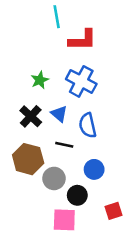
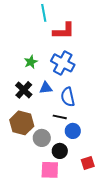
blue triangle: (59, 114) -> (46, 88), turned -48
black line: (64, 145) -> (60, 117), moved

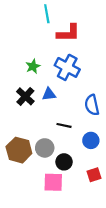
blue semicircle: (68, 97) -> (92, 105), moved
brown hexagon: (22, 123) -> (19, 150), moved
blue circle: (73, 131) -> (91, 140), moved

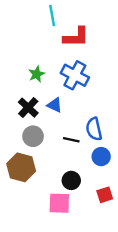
blue triangle: (49, 94) -> (55, 105), turned 32
blue semicircle: (92, 105) -> (94, 129), moved
gray circle: (45, 148) -> (33, 136), moved

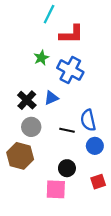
cyan line: (52, 16) -> (49, 14), turned 36
green star: (37, 74) -> (41, 58), moved
blue triangle: (55, 105) -> (51, 98), turned -48

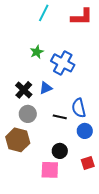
red L-shape: (71, 34) -> (82, 17), moved

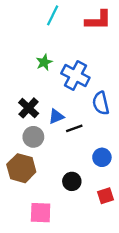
blue triangle: (46, 88) -> (56, 116), moved
blue semicircle: (79, 108) -> (101, 103), moved
black line: (60, 117) -> (74, 128), moved, turned -32
pink square: (50, 170) -> (41, 213), moved

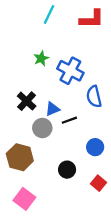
gray circle: (33, 137) -> (42, 128), moved
red square: (106, 196) -> (98, 183), turned -32
pink square: (41, 213) -> (24, 199), moved, turned 35

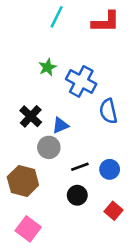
black line: (69, 120) -> (80, 167), moved

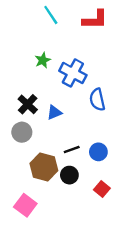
cyan line: (57, 17) -> (51, 15), turned -60
gray circle: (49, 147) -> (22, 132), moved
brown hexagon: (23, 181) -> (44, 167), moved

